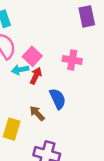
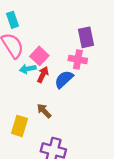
purple rectangle: (87, 16) -> (86, 37), moved
blue semicircle: (58, 99) -> (64, 79), moved, turned -108

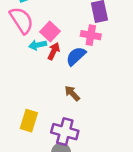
brown arrow: (44, 111) -> (72, 93), moved
yellow rectangle: (20, 126) -> (29, 121), moved

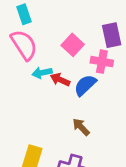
pink square: (50, 31) -> (73, 45), moved
red arrow: (54, 51) -> (60, 80), turned -91

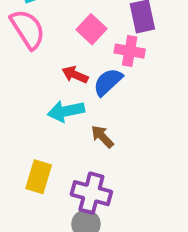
cyan arrow: (42, 73) -> (66, 111), moved, size x1.4

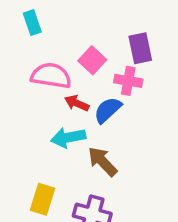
pink semicircle: (28, 29) -> (51, 76), moved, turned -48
brown arrow: (102, 137) -> (103, 162), size x1.4

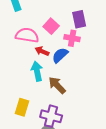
cyan arrow: (68, 137) -> (37, 71), turned 90

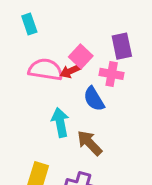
red arrow: (42, 51) -> (70, 71), moved, turned -48
blue semicircle: (60, 55) -> (94, 99), turned -78

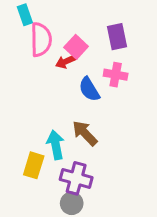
pink semicircle: (46, 70) -> (41, 40), moved, turned 80
pink cross: (112, 74) -> (116, 75), moved
cyan arrow: (60, 122) -> (56, 145), moved

